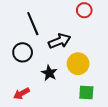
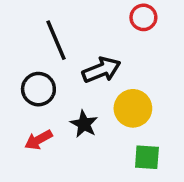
red arrow: (22, 94) -> (38, 140), moved

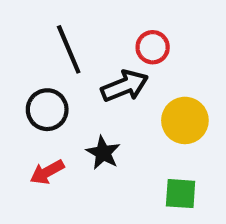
red circle: (143, 17) -> (153, 47), moved
yellow circle: (133, 108) -> (185, 120), moved

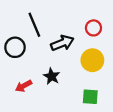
red circle: (153, 47) -> (93, 28), moved
black circle: (47, 110) -> (15, 47), moved

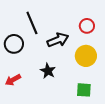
red arrow: (24, 86) -> (13, 80), moved

